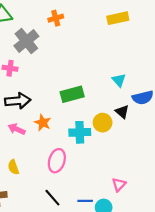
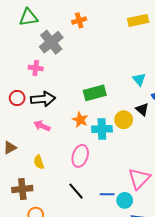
orange star: (43, 123) -> (80, 120), moved
pink triangle: (119, 185) -> (139, 179), size x1.6

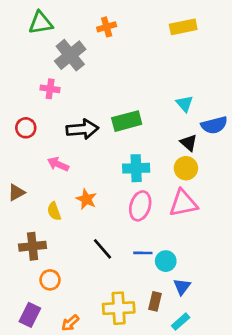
black arrow: (43, 99) -> (82, 129), moved
orange star: (80, 120) -> (86, 199), moved
yellow circle: (124, 120) -> (186, 168), moved
pink ellipse: (80, 156) -> (140, 206), moved
pink triangle: (139, 179) -> (183, 203), moved, turned 35

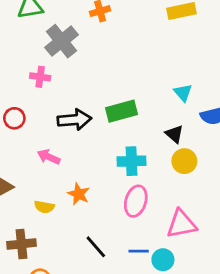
black triangle: (189, 143) -> (174, 134), moved
pink triangle: (183, 203) -> (181, 224), moved
yellow semicircle: (54, 211) -> (44, 207), turned -60

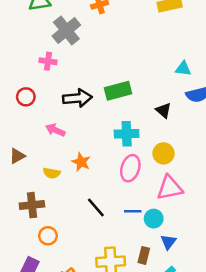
cyan triangle: (183, 93) -> (183, 69), moved, turned -42
yellow circle: (184, 161) -> (163, 153), moved

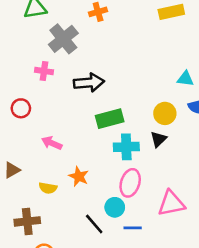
green rectangle: (118, 91) -> (110, 119), moved
black arrow: (77, 98) -> (89, 83), moved
black triangle: (163, 110) -> (158, 139), moved, turned 35
yellow circle: (163, 153) -> (165, 113), moved
cyan circle: (154, 219) -> (115, 207), moved

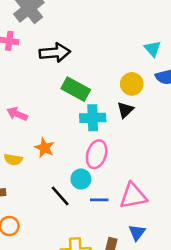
cyan triangle: (185, 79) -> (153, 49), turned 42
green rectangle: (110, 119) -> (76, 89), turned 44
pink triangle: (171, 203) -> (133, 196), moved

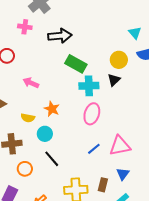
cyan circle: (81, 179) -> (45, 134), moved
black line: (60, 196) -> (52, 159), moved
blue line: (99, 200) -> (94, 149), turned -40

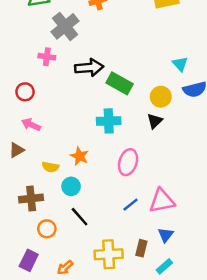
green rectangle: (76, 64) -> (120, 83), moved
pink arrow: (31, 83) -> (31, 125), moved
cyan cross: (89, 86) -> (109, 121), moved

